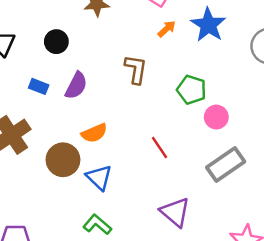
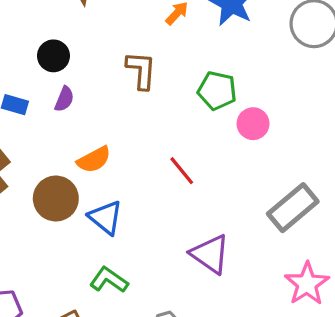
black circle: (56, 42) -> (53, 56), moved
purple semicircle: (76, 86) -> (64, 99), size x0.7
gray rectangle: (226, 165) -> (293, 208), moved

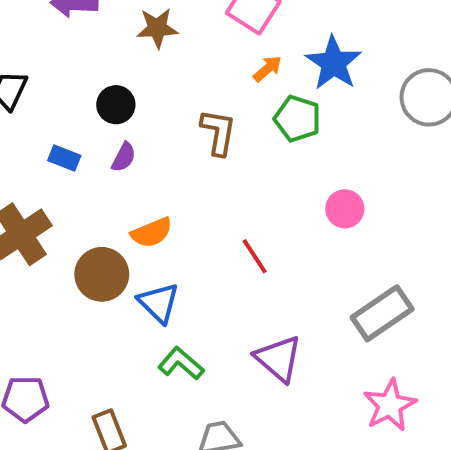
green pentagon: (217, 91) -> (297, 119), moved
green L-shape: (109, 280) -> (181, 363), moved

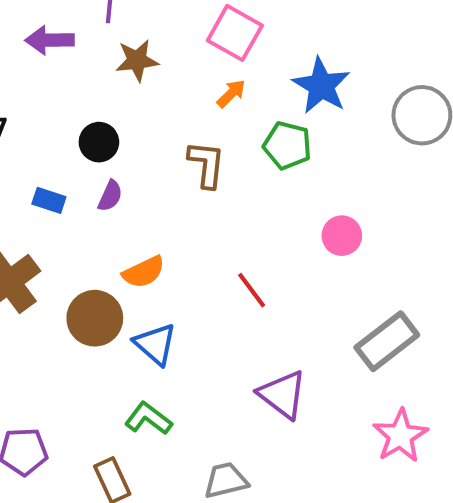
orange arrow: (268, 69) -> (231, 94), moved
green L-shape: (181, 363) -> (148, 419), moved

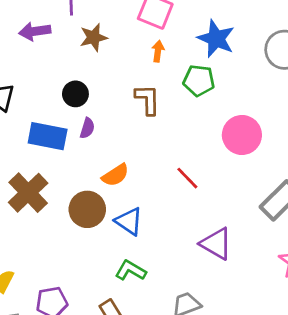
orange arrow: (231, 94) -> (158, 51), turned -30
blue rectangle: (49, 200) -> (48, 136), size x1.8
pink circle: (342, 236) -> (242, 135), size x1.5

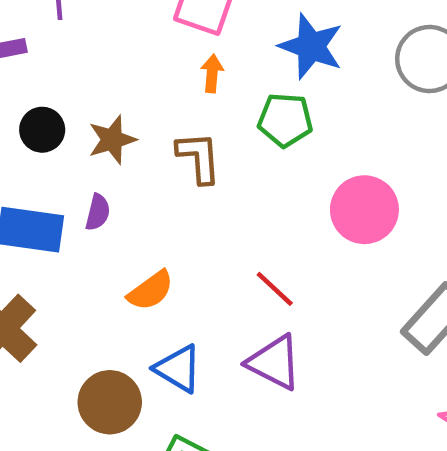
brown star: (94, 37) -> (112, 140), moved
black circle: (75, 94) -> (42, 130), moved
brown circle: (87, 209) -> (110, 402), moved
purple triangle: (216, 244) -> (274, 363), moved

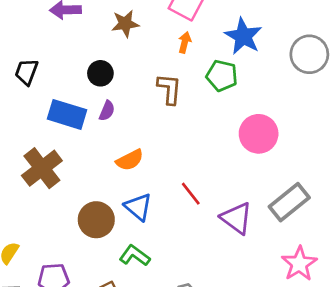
black circle: (42, 130) -> (100, 73), moved
brown star: (112, 140) -> (125, 24), moved
red line: (275, 289) -> (191, 194), moved
purple triangle: (274, 363) -> (237, 218), moved

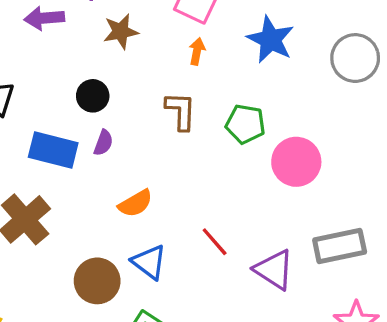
green pentagon: (222, 76) -> (245, 124), moved
gray rectangle: (289, 202) -> (340, 246), turned 30

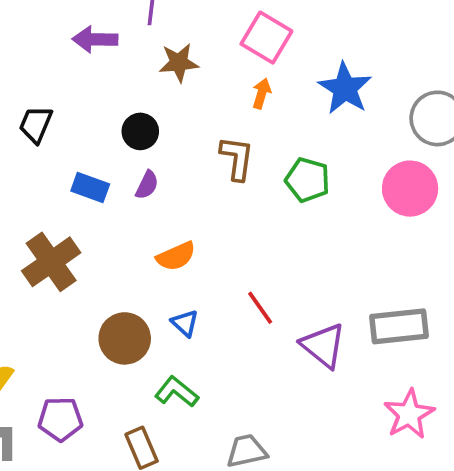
blue rectangle: (53, 150) -> (90, 187), size x0.7
pink circle: (296, 162) -> (410, 189), moved
blue triangle: (149, 262) -> (185, 323), size x0.7

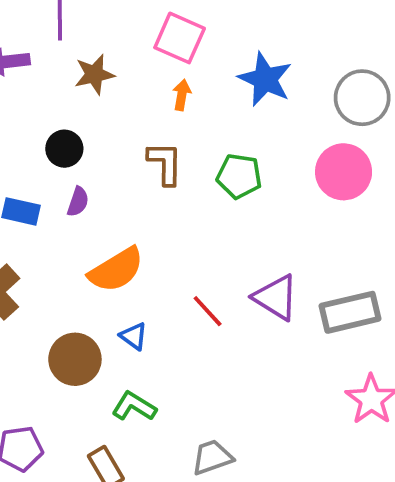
orange semicircle: (176, 256) -> (116, 270), size x1.4
purple triangle: (323, 346) -> (276, 297), moved

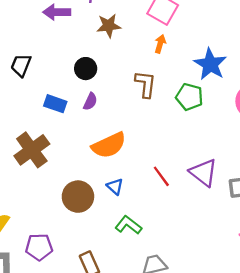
blue star: (265, 79) -> (210, 64), moved
green L-shape: (134, 406) -> (128, 225), moved

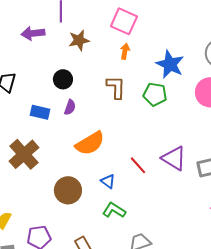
blue triangle: (115, 187) -> (108, 181), moved

